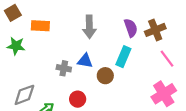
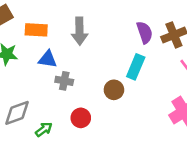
gray arrow: (89, 27) -> (80, 31), moved
blue triangle: (85, 61) -> (48, 59), moved

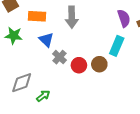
blue triangle: (48, 59) -> (46, 40), turned 35
gray cross: (64, 81) -> (60, 57), turned 32
red circle: (81, 118) -> (79, 65), moved

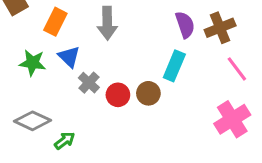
orange rectangle: (37, 16) -> (55, 22), turned -66
green star: (14, 36) -> (33, 63), moved
gray diamond: (22, 83) -> (33, 121), turned 45

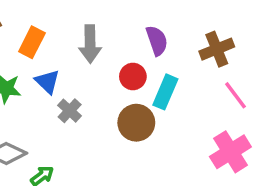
purple semicircle: (185, 25) -> (157, 41), moved
brown circle: (148, 93) -> (136, 123), size x1.4
red circle: (118, 95) -> (133, 76), moved

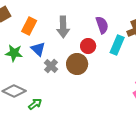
cyan rectangle: (165, 92) -> (117, 45), moved
brown circle: (136, 123) -> (77, 64), moved

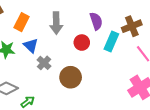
brown circle: (77, 64) -> (71, 77), moved

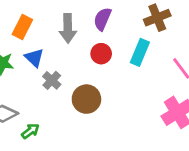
purple semicircle: (96, 21) -> (102, 19), moved, turned -138
brown cross: (132, 26) -> (157, 18), moved

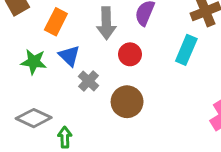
red circle: (101, 54) -> (130, 54), moved
green arrow: (30, 131) -> (65, 137), turned -54

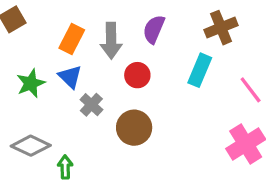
orange rectangle: (56, 22) -> (72, 39), moved
green star: (34, 62) -> (31, 83), turned -30

